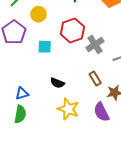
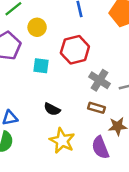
gray cross: (95, 44) -> (99, 80), moved, turned -30
brown rectangle: (95, 78) -> (96, 108), turned -48

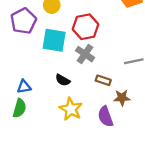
cyan square: (41, 66) -> (54, 40), size x1.6
gray cross: (99, 80) -> (85, 54), moved

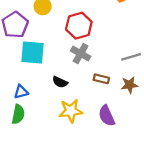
cyan square: (54, 40) -> (32, 52), moved
brown star: (122, 98) -> (129, 85), moved
yellow star: (71, 109) -> (71, 111), turned -30

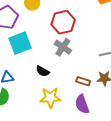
cyan square: (32, 52) -> (20, 43), turned -30
brown rectangle: (101, 79) -> (83, 81), moved

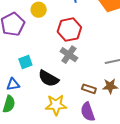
cyan square: (20, 43) -> (25, 62), moved, size x0.6
black semicircle: (43, 71) -> (49, 78), size x1.5

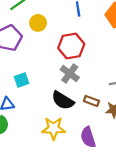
black semicircle: (49, 78) -> (63, 100), moved
brown rectangle: (89, 89) -> (91, 101), moved

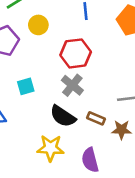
cyan square: (22, 80) -> (26, 86), moved

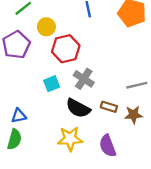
red hexagon: (76, 53) -> (66, 49), moved
cyan square: (26, 86) -> (52, 84), moved

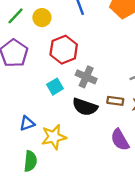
yellow circle: (46, 27) -> (42, 18), moved
green semicircle: (14, 139) -> (30, 161), moved
yellow star: (70, 139) -> (54, 137), moved

